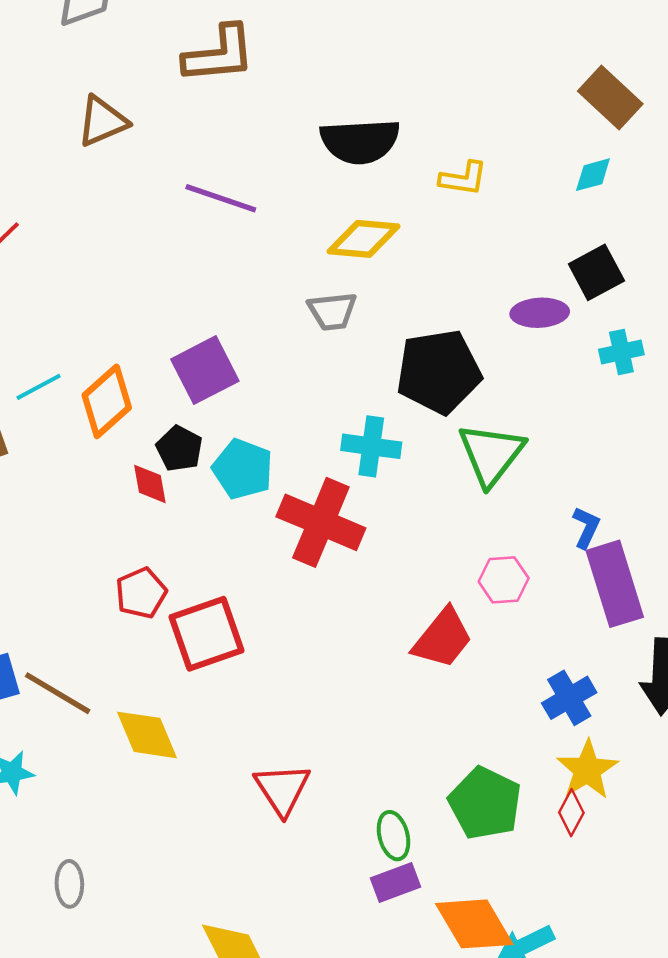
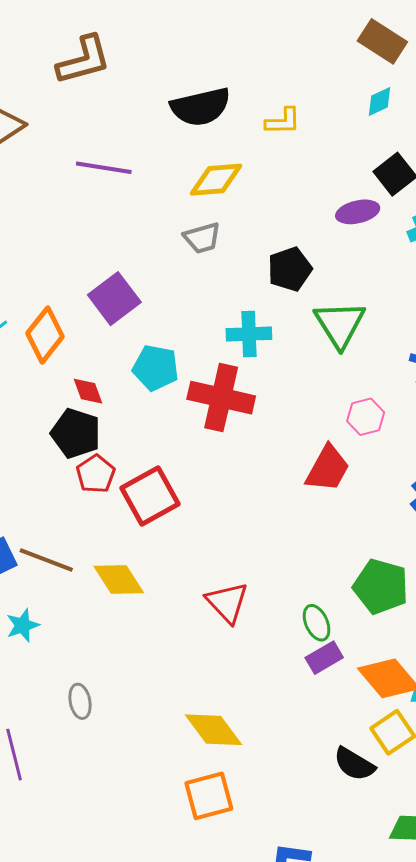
black pentagon: (439, 372) -> (290, 269), size x0.7
black pentagon: (179, 449) -> (76, 433), moved, size x1.4

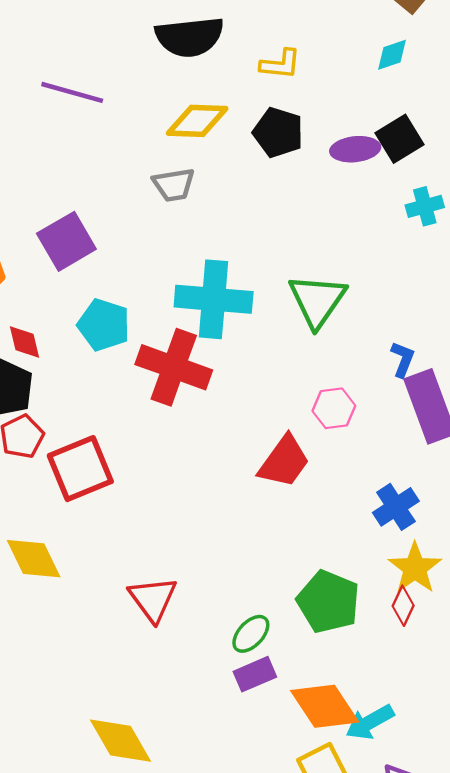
purple ellipse: (358, 212) -> (355, 149), moved
black pentagon: (290, 269) -> (278, 132), moved, turned 30
cyan cross: (249, 334) -> (214, 299), size x1.5
green ellipse: (317, 623) -> (251, 634), turned 60

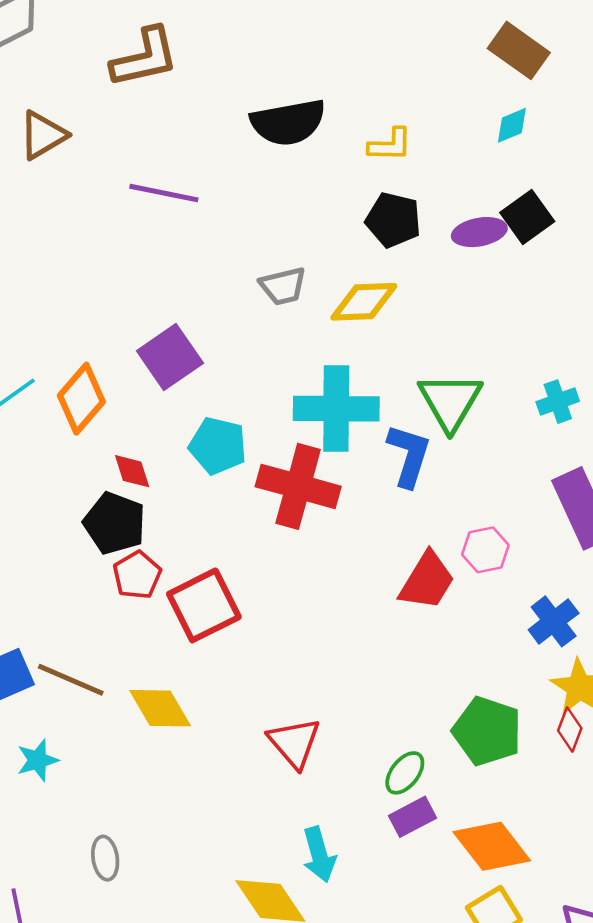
yellow diamond: (197, 121) -> (364, 302), moved
cyan cross: (425, 206) -> (558, 402), moved
blue L-shape: (403, 359) -> (409, 455), moved, size x1.6
pink hexagon: (334, 408) -> (485, 550), moved
cyan arrow: (370, 722) -> (319, 855), moved, turned -72

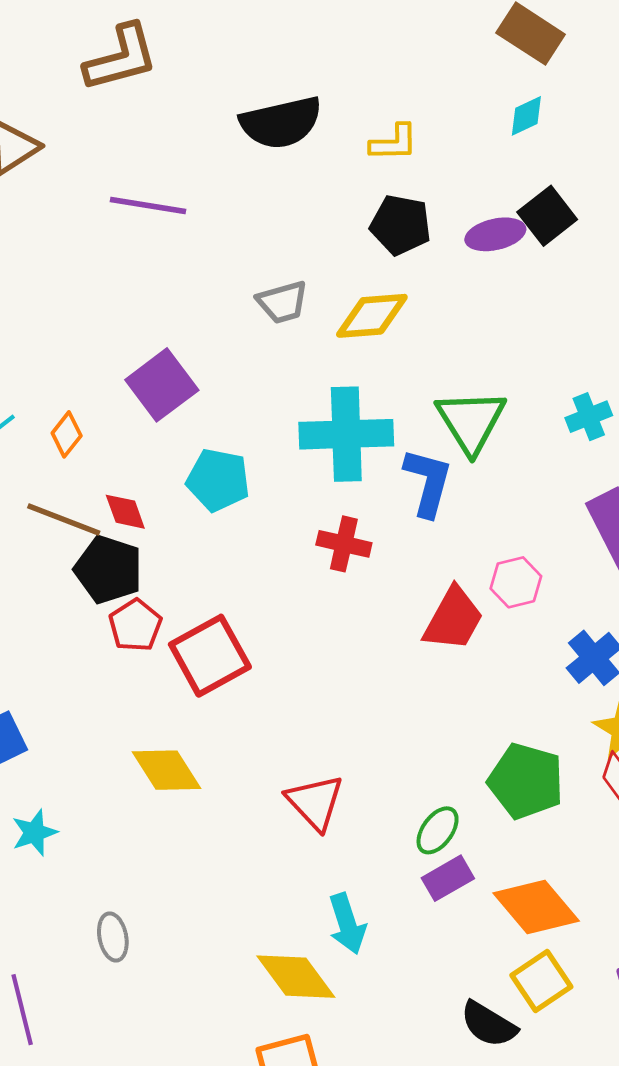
orange diamond: (81, 399) -> (67, 434), size x0.6
red cross: (298, 486) -> (344, 544), moved, size x0.6
brown line: (71, 680) -> (64, 519), moved

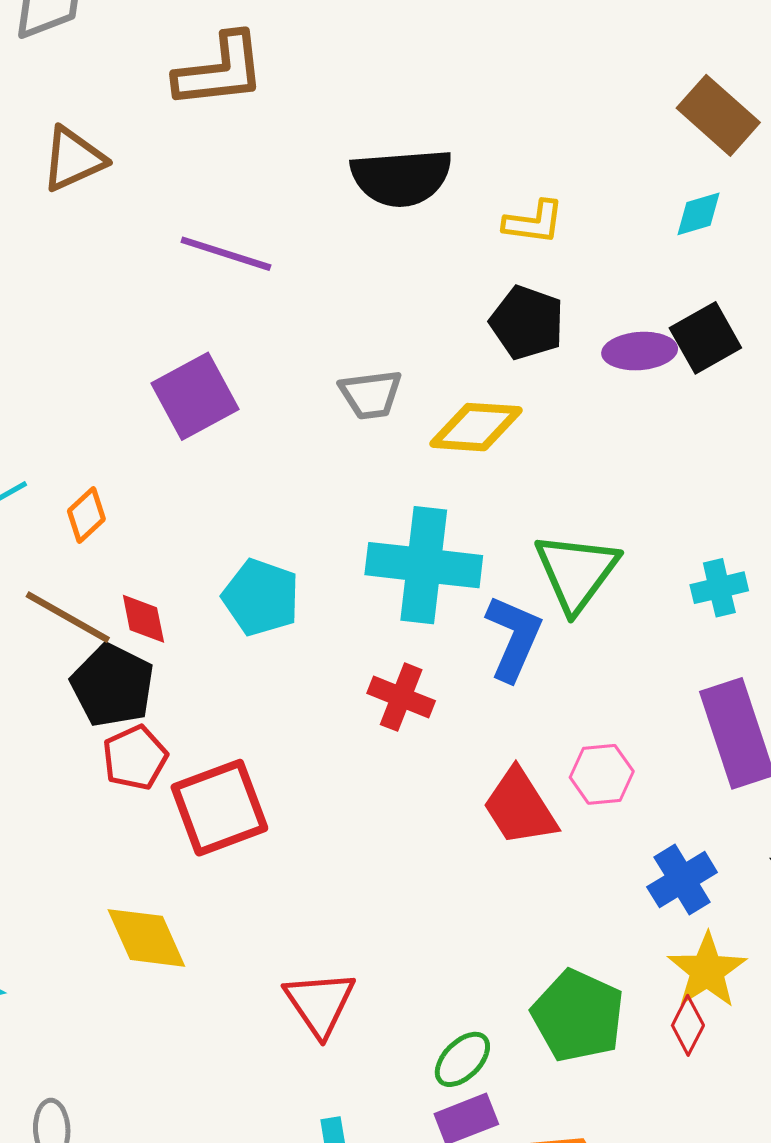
purple square: (162, 385) -> (195, 396), moved
red trapezoid: (453, 619) -> (520, 807), turned 110

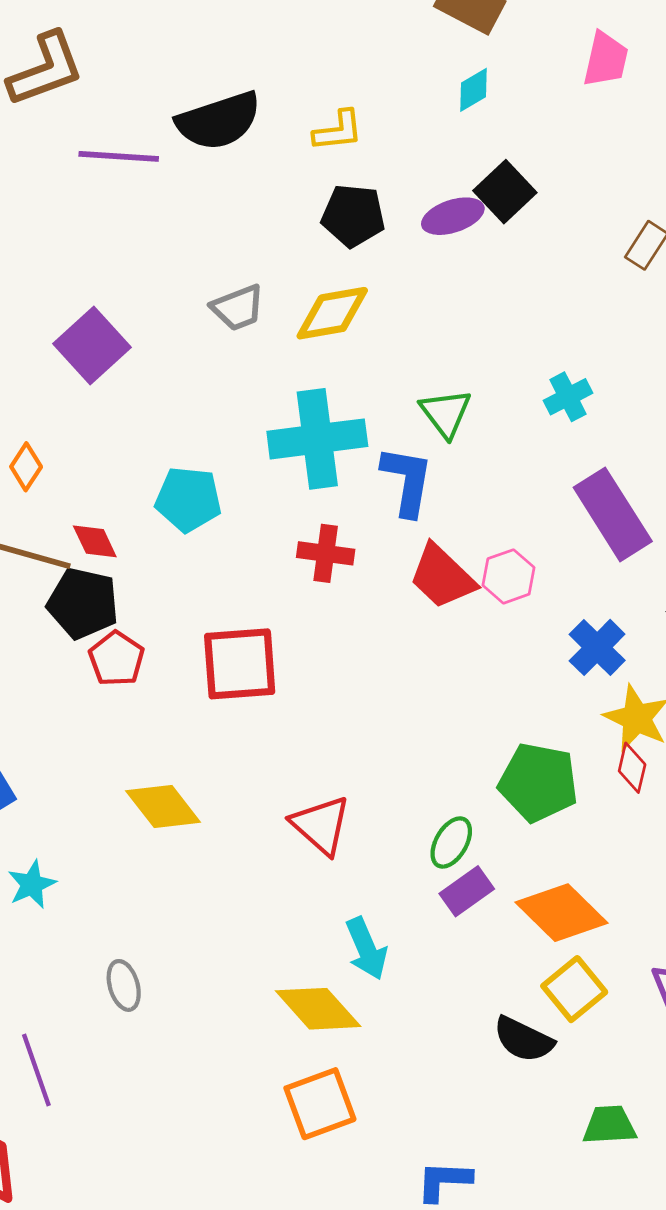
purple line: (226, 254) -> (119, 156), moved
green triangle: (576, 572) -> (446, 413), size x0.7
red trapezoid: (520, 807) -> (442, 577), moved
red square: (219, 808) -> (240, 664), moved, turned 30

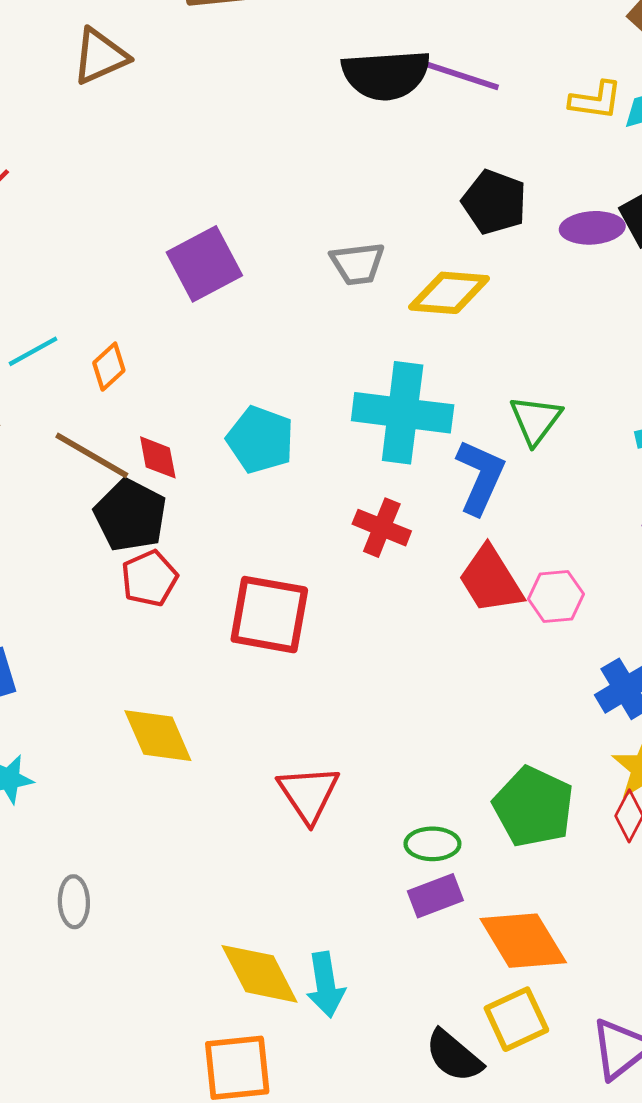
yellow L-shape: (338, 131) -> (596, 100), moved
purple line: (119, 156) -> (459, 75), moved
green ellipse: (451, 842) -> (432, 844), turned 45
cyan arrow: (366, 949) -> (326, 985), moved

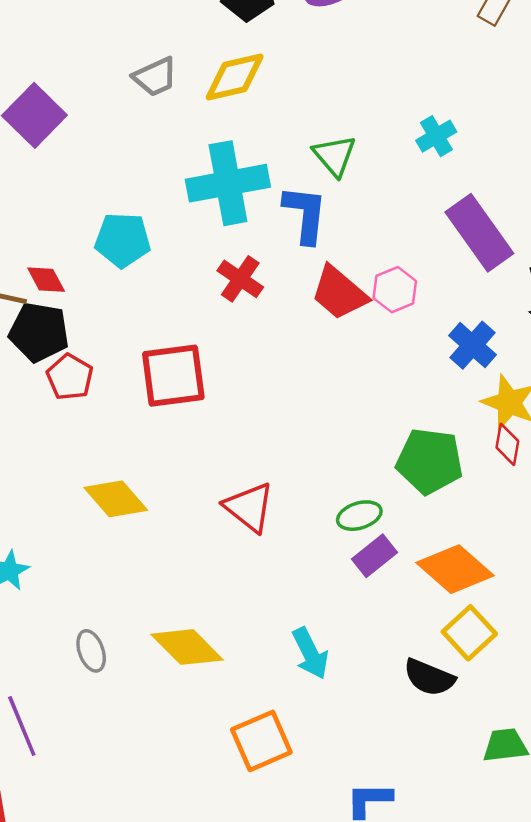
red cross: (382, 528) -> (240, 279), turned 30
yellow diamond: (259, 974) -> (187, 647), moved

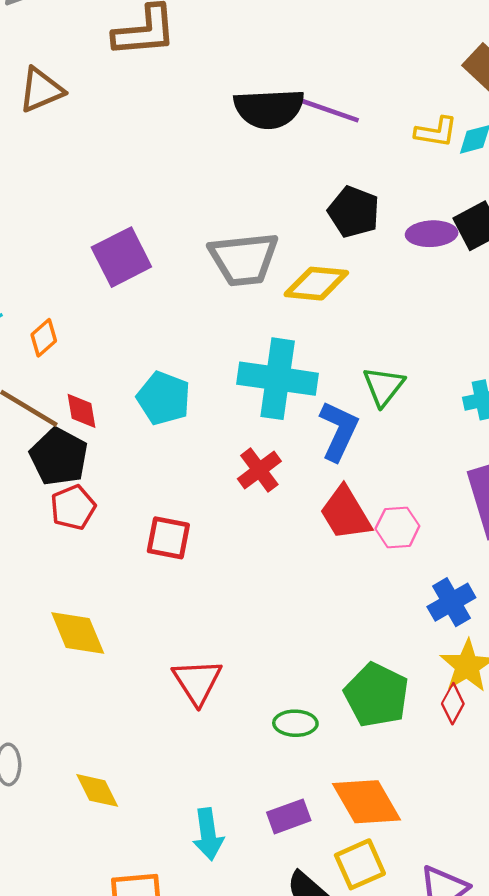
gray trapezoid: (155, 77) -> (244, 259), size x1.6
red square: (173, 376) -> (168, 538), size x0.7
purple rectangle: (375, 556) -> (289, 816), moved
yellow diamond: (187, 647) -> (97, 790), size x0.7

